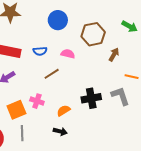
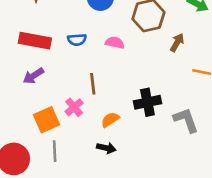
brown line: (52, 74) -> (93, 84), moved, turned -63
gray L-shape: (120, 96) -> (186, 120), moved
pink cross: (37, 101) -> (74, 107), turned 32

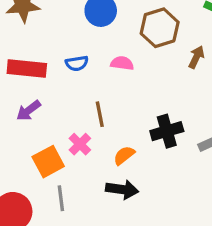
black arrow: (106, 148) -> (122, 189), size x1.4

